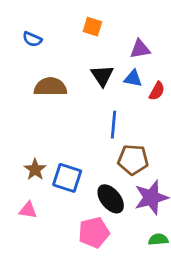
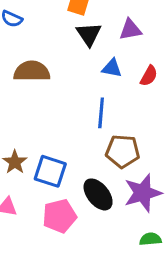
black triangle: (102, 76) -> (89, 34), moved
blue triangle: (133, 78) -> (112, 68), moved
pink pentagon: (94, 232) -> (60, 216), moved

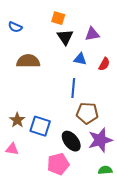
pink pentagon: (60, 216) -> (58, 164), moved

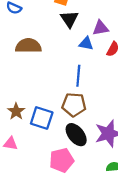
purple triangle: (92, 34) -> (101, 28), moved
brown pentagon: (87, 113) -> (74, 105), moved

